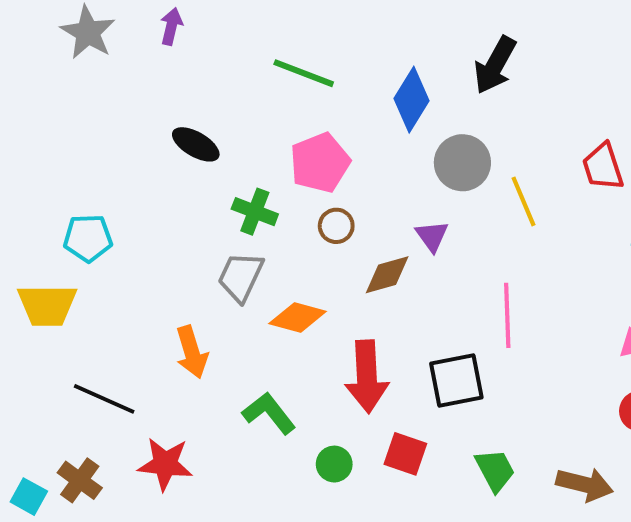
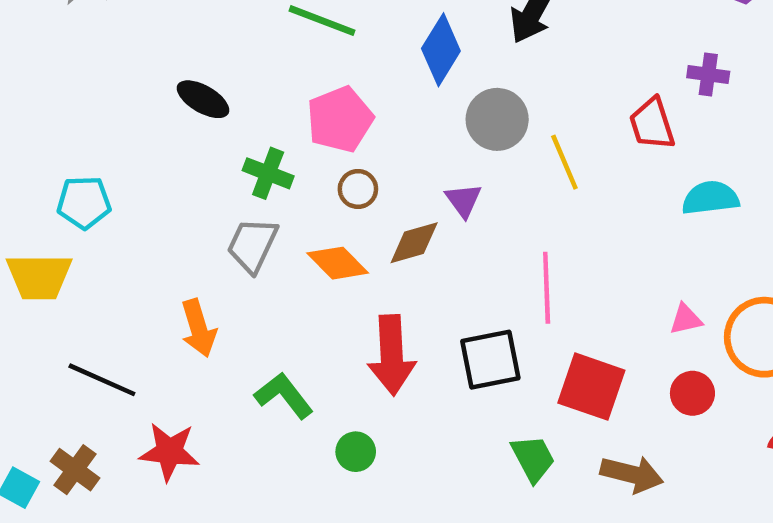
orange diamond: (298, 317) -> (338, 263), moved, turned 30
red square: (405, 454) -> (591, 387), moved, size x1.4

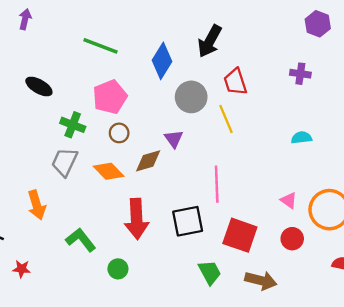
red trapezoid: (652, 124) -> (235, 82), moved
cyan semicircle: (710, 198) -> (301, 138), size x0.7
pink triangle: (686, 319) -> (289, 200), turned 48
red star: (169, 452) -> (22, 269), size x0.6

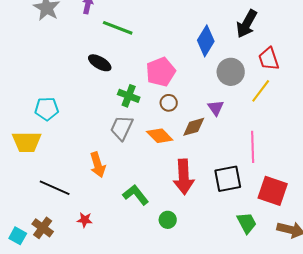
green line: (101, 46) -> (118, 28), moved
yellow line: (226, 119) -> (261, 91), turned 60

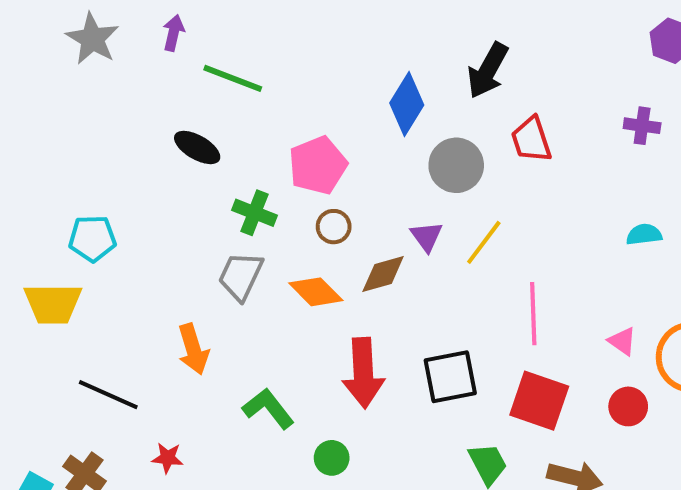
yellow line: (261, 91) -> (484, 242), moved
pink line: (253, 147) -> (533, 314), moved

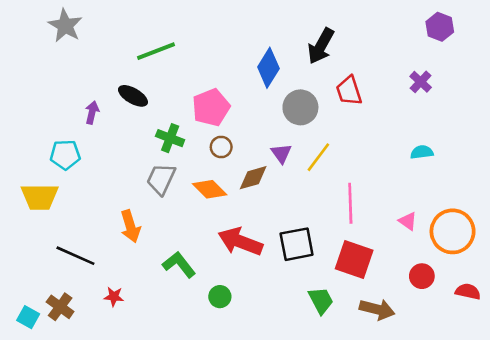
purple arrow: (173, 33) -> (92, 112), moved
green line: (233, 78) -> (156, 51), turned -42
purple cross: (642, 126) -> (421, 82), turned 35
red arrow: (363, 373) -> (240, 242), turned 114
red circle: (628, 406) -> (422, 276), moved

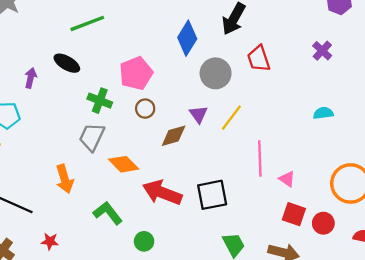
orange diamond: (210, 189) -> (124, 164), moved
pink triangle: (408, 221) -> (287, 179), moved
red square: (354, 260) -> (294, 214), moved, size x0.7

